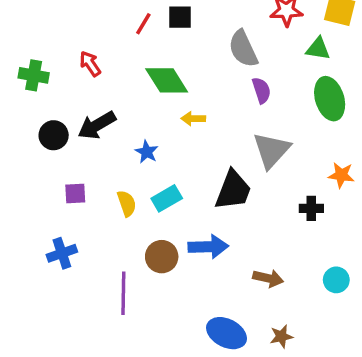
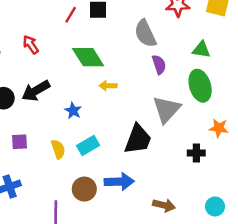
green triangle: (318, 49) -> (201, 50), moved
green ellipse: (330, 99) -> (200, 86), moved

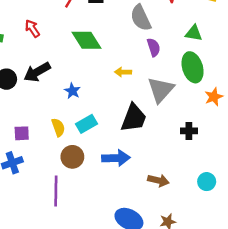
yellow arrow: (108, 86) -> (123, 72), moved
orange star: (219, 128) -> (214, 97), moved, turned -30
purple square: (20, 142) -> (22, 133), moved
brown circle: (84, 189) -> (72, 157), moved

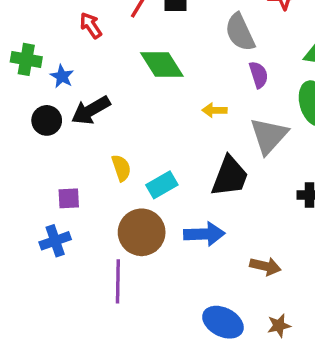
red arrow: (32, 28) -> (91, 25), moved
blue star: (72, 91) -> (62, 76), moved
yellow semicircle: (58, 127) -> (121, 168), moved
brown circle: (72, 157) -> (142, 232), size x1.4

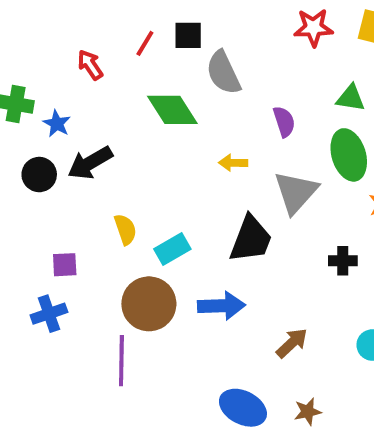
gray semicircle: (240, 32) -> (223, 73), moved
brown arrow: (265, 266) -> (292, 343), turned -56

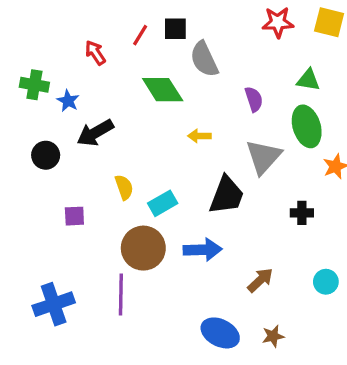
yellow arrow: (233, 163) -> (199, 136), moved
black circle: (39, 175) -> (46, 155), moved
blue cross: (49, 314) -> (54, 304), moved, size x1.4

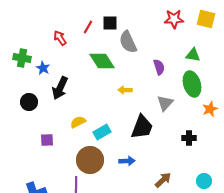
black arrow: (95, 133) -> (60, 88), turned -35
gray triangle: (263, 157) -> (165, 103), size x0.7
yellow semicircle: (124, 187) -> (78, 122), turned -98
blue arrow: (203, 250) -> (127, 161), size x0.7

